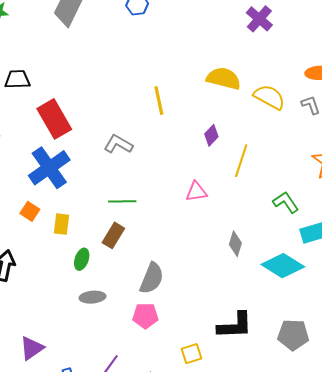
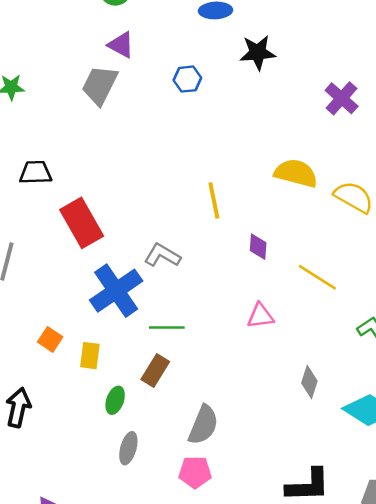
purple diamond: (211, 135) -> (258, 247), moved, turned -40
yellow line: (241, 161) -> (317, 277), turned -76
blue cross: (49, 168) -> (116, 291), moved
gray ellipse: (92, 297) -> (128, 448), turned -70

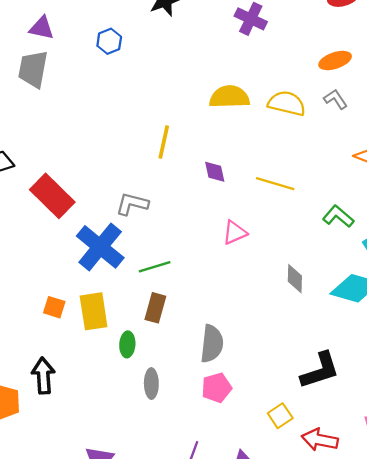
yellow line: (214, 200) -> (164, 142), turned 40
yellow rectangle: (90, 356) -> (94, 311), size x1.5

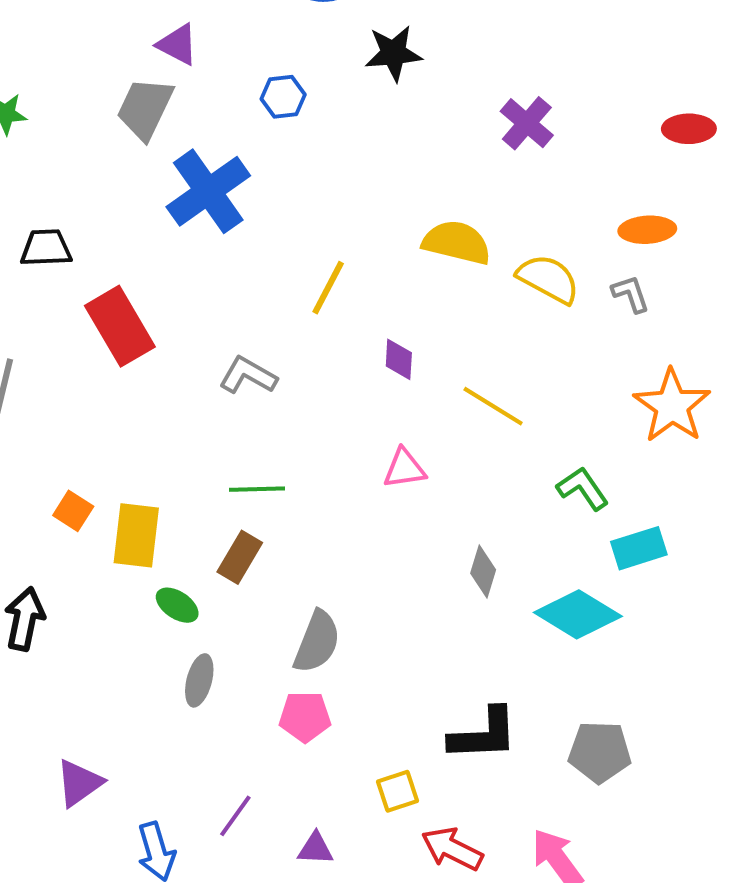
blue cross: (100, 247) -> (208, 191), moved
green ellipse: (127, 344) -> (177, 605), turned -75

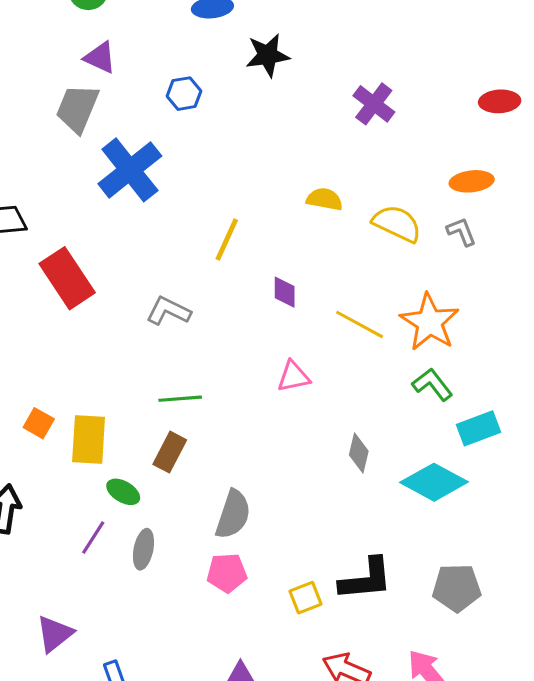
yellow semicircle: (457, 242) -> (324, 199), size x0.7
orange star: (672, 406) -> (430, 322), moved
yellow square: (397, 791) -> (306, 598), moved
purple line: (235, 816) -> (93, 538), moved

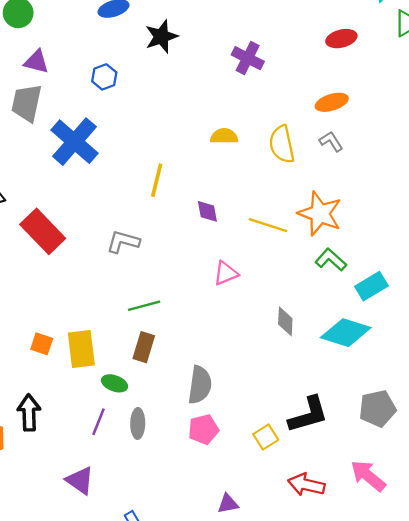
yellow semicircle: (397, 224) -> (282, 144), turned -117
purple triangle: (55, 634) -> (80, 480), moved, turned -36

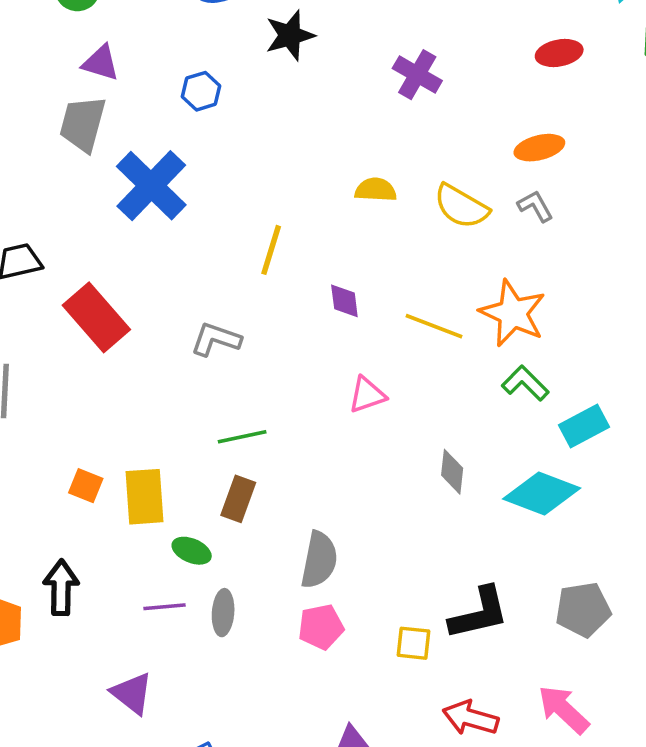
yellow semicircle: (282, 144) -> (461, 206), turned -51
purple line: (99, 422) -> (164, 607), turned 60
yellow square: (266, 437) -> (414, 643), turned 35

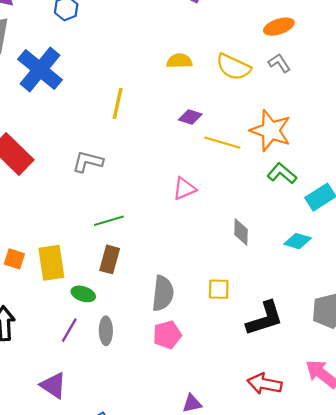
purple diamond: (344, 301) -> (190, 117), moved, turned -60
cyan diamond: (542, 493) -> (298, 241), size x0.6
purple line: (164, 607) -> (69, 330), turned -50
yellow square: (414, 643) -> (219, 289), moved

